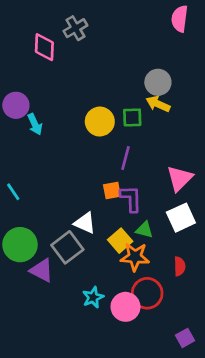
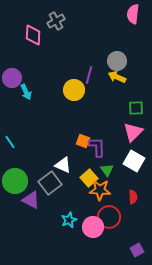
green square: (132, 117) -> (136, 108), moved
purple line: (125, 158) -> (89, 75), moved
orange square: (112, 190) -> (83, 141), turned 32
white square: (181, 218) -> (134, 161), turned -35
green triangle: (144, 230) -> (107, 170), turned 40

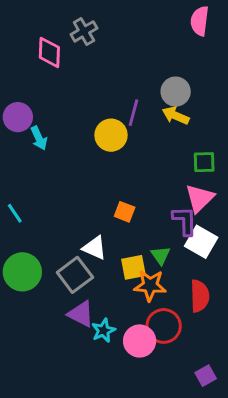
purple L-shape: (97, 147) -> (185, 221), moved
yellow square: (89, 178) -> (134, 267), turned 30
red semicircle: (133, 197) -> (200, 296), size x1.5
purple triangle: (31, 200) -> (81, 314), moved

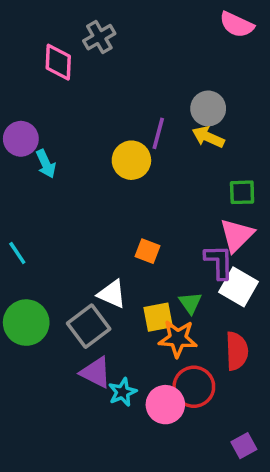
pink semicircle: (200, 21) -> (237, 25), turned -72

